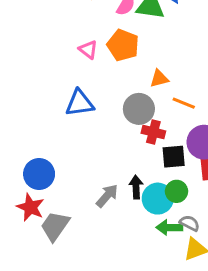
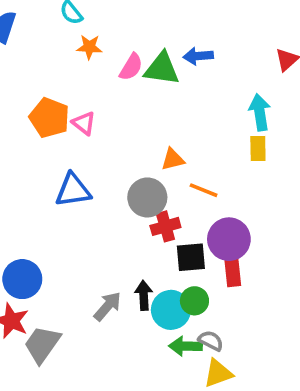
orange pentagon: (123, 45) -> (49, 118), moved
red cross: (153, 132) -> (165, 226), turned -30

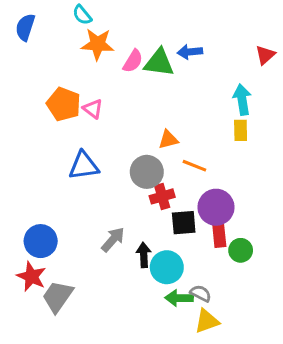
orange star: (89, 47) -> (98, 44), size x1.5
green circle: (194, 301) -> (241, 250), moved
gray arrow: (107, 306) -> (113, 240), moved

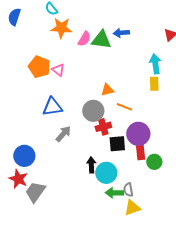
gray arrow: (113, 240) -> (63, 134), moved
gray semicircle: (201, 293) -> (128, 190), turned -128

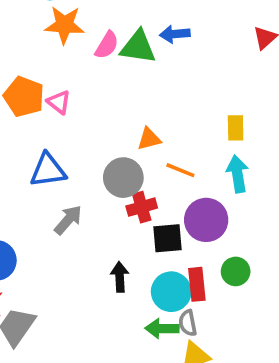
cyan arrow: (155, 64) -> (237, 174), moved
red rectangle: (140, 151) -> (197, 284), moved
cyan circle: (106, 173) -> (171, 292), moved

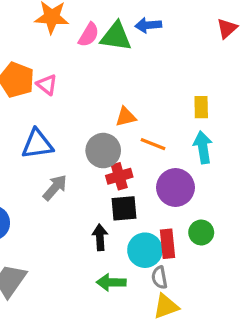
black square: (167, 238) -> (124, 208), moved
green arrow: (162, 328) -> (111, 282), moved

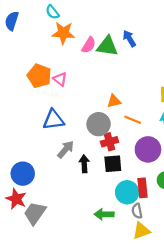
blue arrow: (148, 25) -> (129, 38), turned 63
black arrow: (100, 237) -> (84, 164), moved

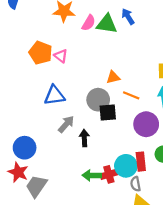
red cross: (110, 142) -> (109, 174), moved
black square: (113, 164) -> (108, 112), moved
green arrow: (104, 214) -> (92, 175), moved

